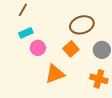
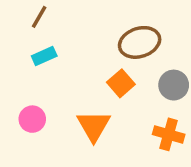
pink circle: (38, 48) -> (32, 119), moved
orange triangle: (55, 74) -> (94, 126), turned -40

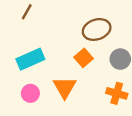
cyan rectangle: (44, 56) -> (30, 59), moved, size x1.6
pink circle: (32, 119) -> (30, 93), moved

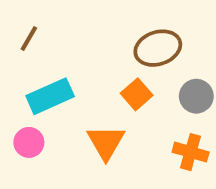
brown line: (27, 12) -> (29, 38), moved
pink circle: (30, 93) -> (29, 142), moved

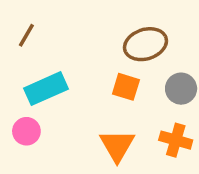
orange square: (137, 94) -> (126, 87), turned -32
orange triangle: (106, 142) -> (117, 145), moved

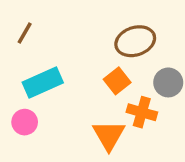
orange square: (126, 87) -> (117, 81), turned 35
orange cross: (176, 140) -> (142, 112), moved

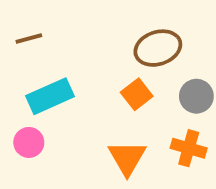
brown line: (25, 33) -> (29, 38), turned 45
orange cross: (142, 112) -> (189, 148), moved

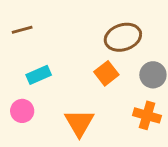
cyan rectangle: (50, 96) -> (39, 75), size x0.7
orange triangle: (127, 158) -> (79, 123), moved

